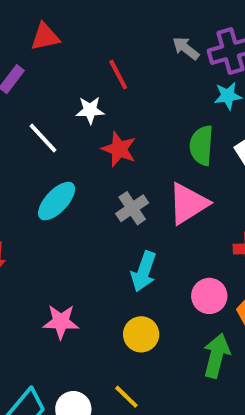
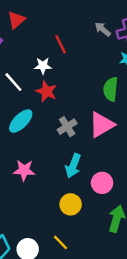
red triangle: (45, 37) -> (16, 20), turned -30
red star: (119, 149) -> (46, 91), moved
pink circle: (209, 296) -> (102, 183), moved
pink star: (61, 322) -> (24, 170), moved

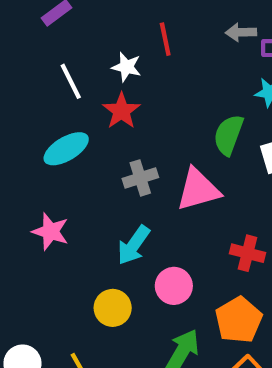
gray arrow: (103, 29) -> (241, 32), turned -56

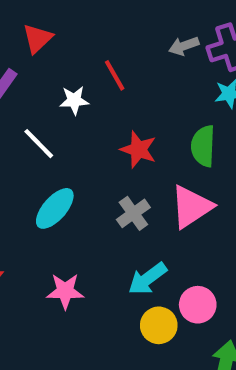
white star: (126, 67) -> (74, 100), moved
red star: (121, 111) -> (138, 150), moved
cyan arrow: (134, 245) -> (147, 279), turned 36
yellow circle: (113, 308) -> (159, 325), moved

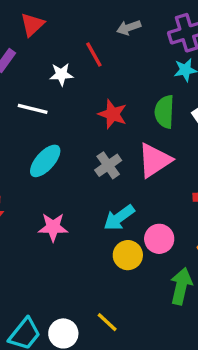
gray arrow: (184, 46) -> (129, 28), moved
white line: (39, 144) -> (33, 109), turned -32

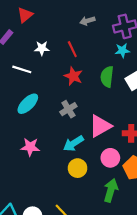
red line: (94, 54) -> (72, 49), moved
pink triangle: (155, 160) -> (100, 126), moved
pink circle: (159, 239) -> (110, 158), moved

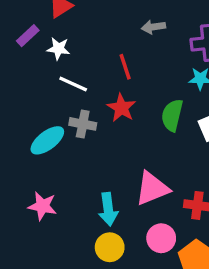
white star: (42, 48) -> (58, 49), moved
white line: (22, 69) -> (73, 84), moved
gray cross: (68, 109) -> (83, 124), moved, turned 35
cyan arrow: (73, 143) -> (108, 209), turned -72

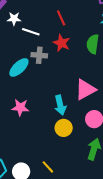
white star: (58, 49) -> (14, 19), moved

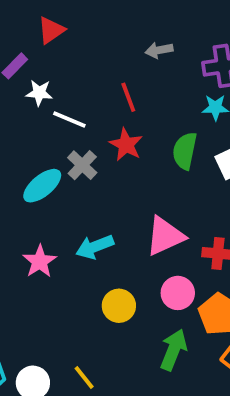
gray cross: (39, 55) -> (82, 165), turned 35
cyan arrow: (60, 105) -> (95, 247), moved, turned 78
pink star: (20, 107) -> (40, 261), turned 30

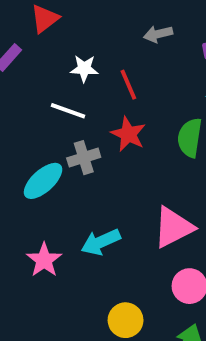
white star: (39, 93) -> (84, 69), moved
gray cross: (82, 165) -> (84, 158), turned 32
yellow circle: (119, 306) -> (126, 320), moved

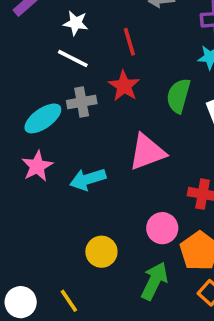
white star: (84, 69) -> (76, 23), moved
pink triangle: (173, 227) -> (147, 152), moved
pink star: (44, 260) -> (37, 166), moved

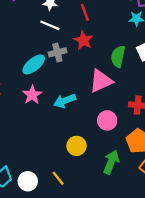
green semicircle: (178, 96) -> (118, 57), moved
pink circle: (162, 228) -> (107, 120), moved

